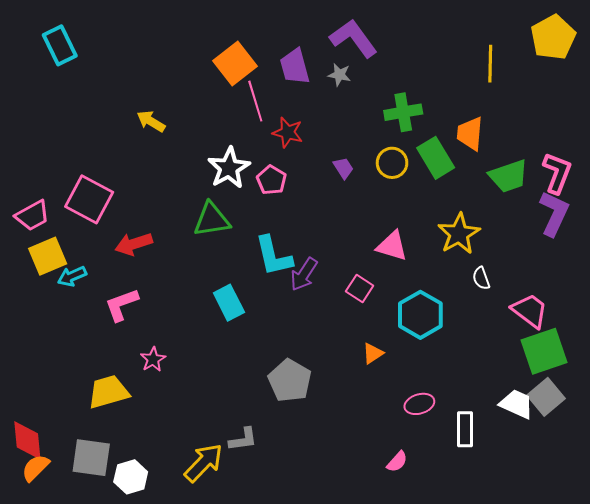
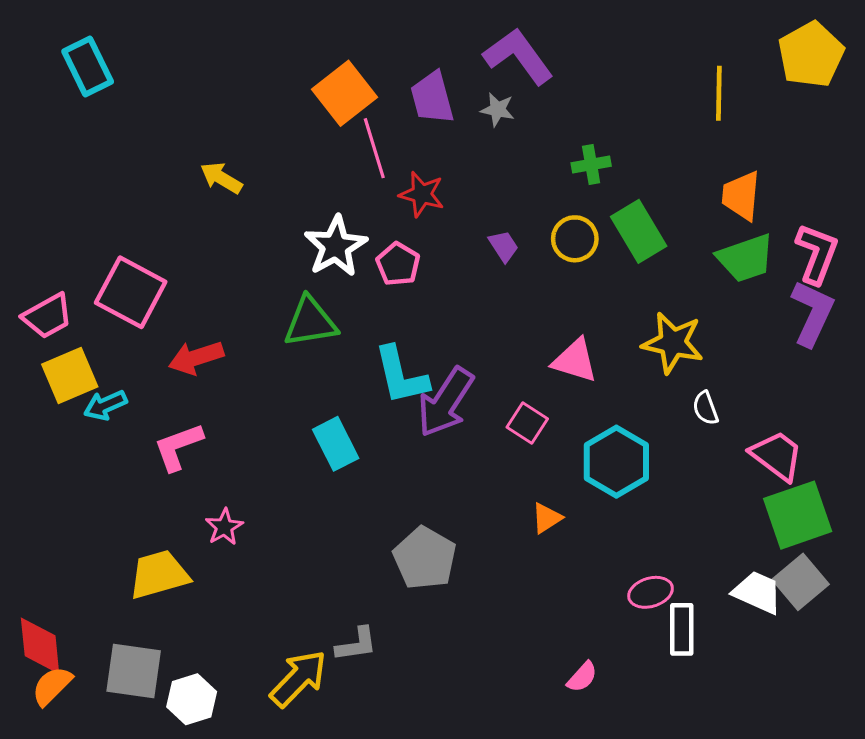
green cross: (403, 112) -> (591, 165), size x0.7
orange trapezoid: (470, 133) -> (741, 196), moved
yellow star: (459, 234) -> (673, 343), turned -30
purple arrow: (304, 274) -> (446, 402), size x1.4
pink ellipse: (419, 404) -> (651, 592), moved

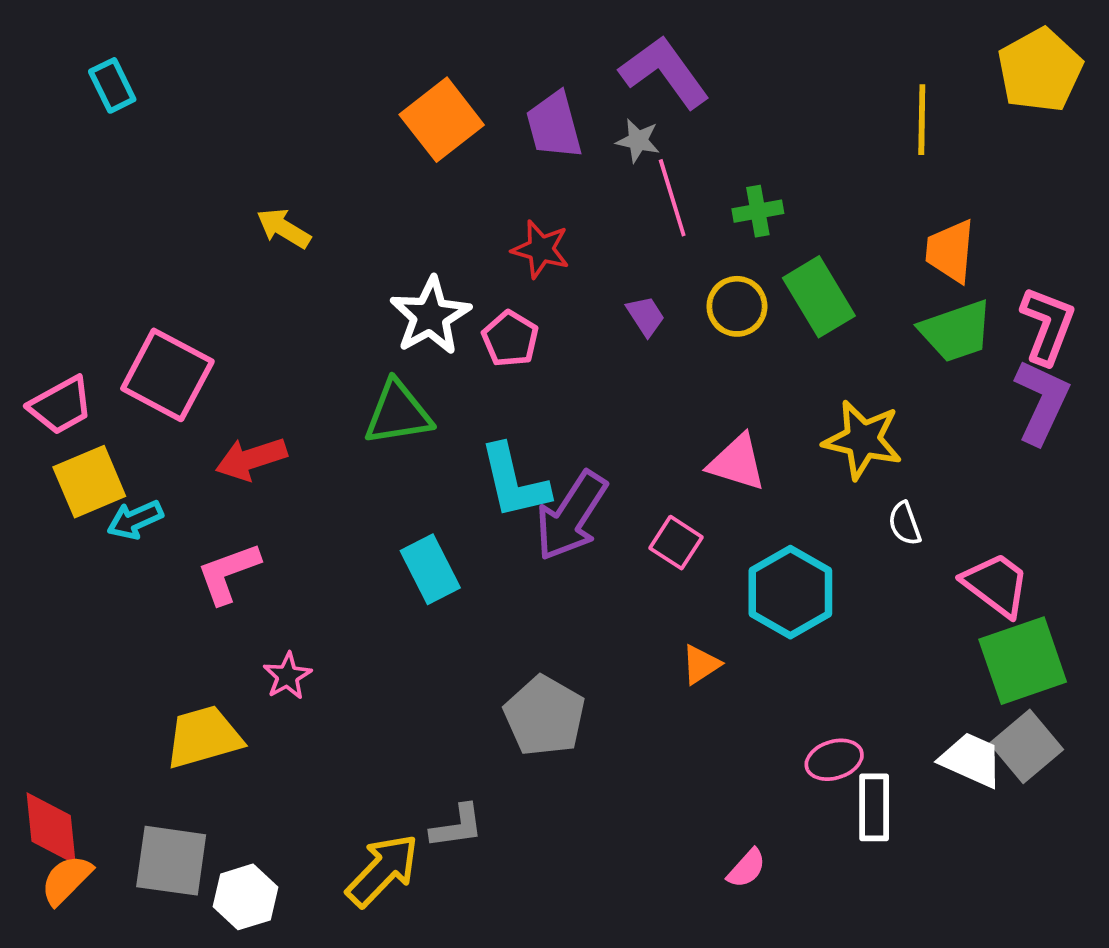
cyan rectangle: (88, 66) -> (112, 85), size x0.7
pink line: (374, 148) -> (672, 198), moved

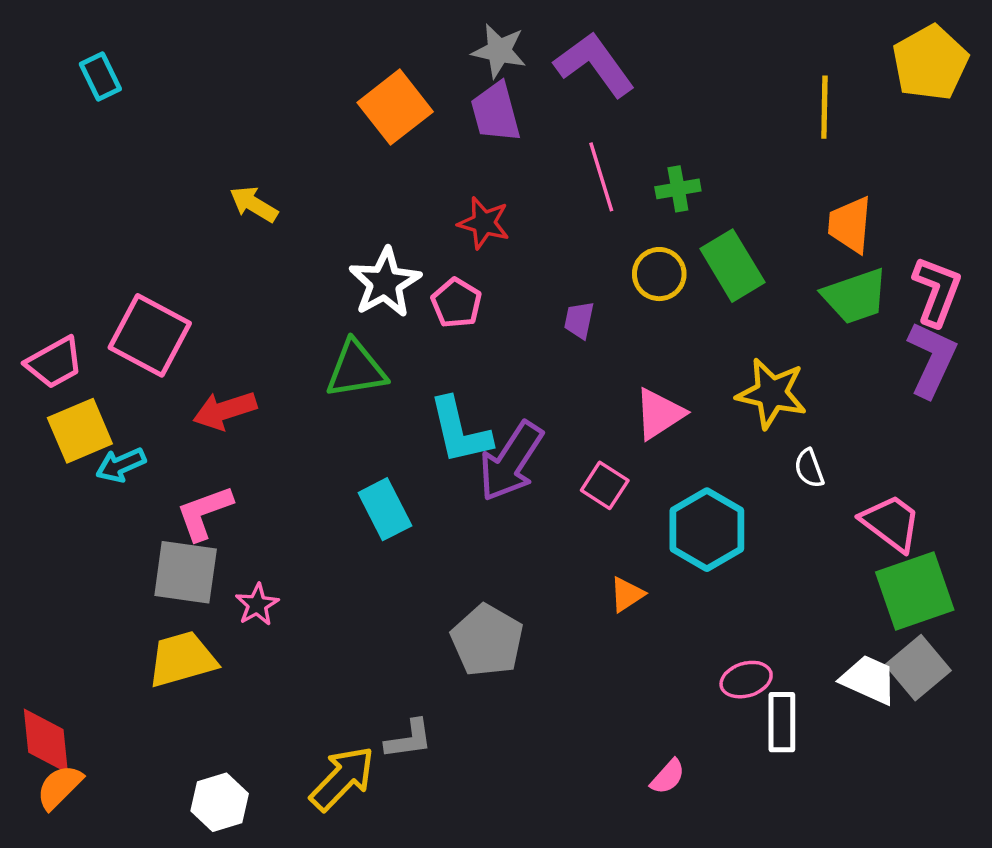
gray star: (638, 141) -> (499, 51), moved, size x1.4
purple trapezoid: (646, 316) -> (579, 320), moved, turned -135
pink triangle: (737, 463) -> (659, 414), turned -50
gray square: (171, 861) -> (186, 572), moved

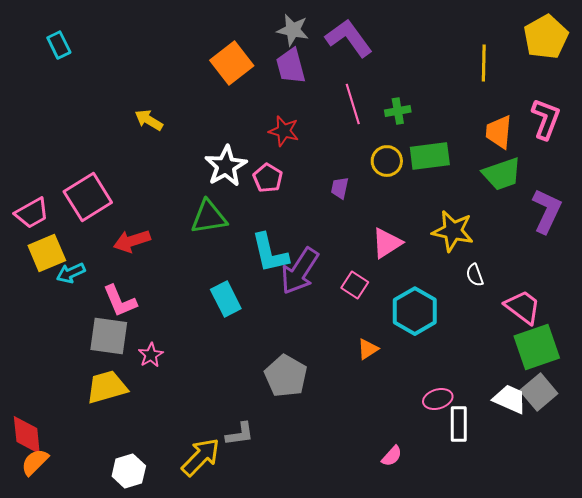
green rectangle: (732, 266) -> (430, 156), turned -66
pink L-shape: (937, 291) -> (546, 119), moved
pink square: (150, 335) -> (88, 197), turned 30
pink L-shape: (204, 513) -> (120, 301), turned -93

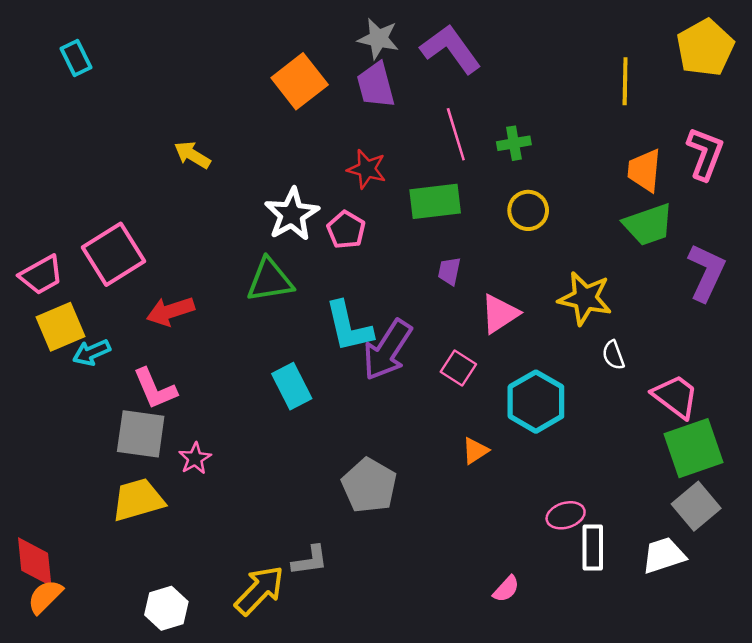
green rectangle: (430, 156) -> (435, 201), moved
yellow circle: (387, 161) -> (528, 210), moved
purple trapezoid: (340, 188) -> (449, 271), moved
white trapezoid: (510, 399) -> (664, 555), moved, turned -42

